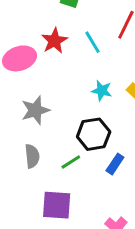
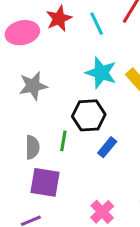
cyan star: (102, 91) -> (101, 73), size x1.5
gray semicircle: (32, 156) -> (32, 147), moved
green line: (71, 162) -> (63, 141), turned -54

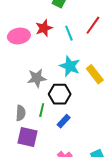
gray star: (33, 86) -> (37, 78), moved
blue rectangle: (107, 147) -> (64, 121), moved

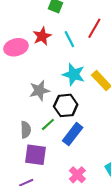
green line: (42, 110) -> (48, 124), turned 40
blue rectangle: (64, 121) -> (73, 134), size x1.5

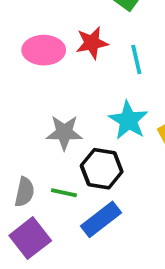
green line: (48, 124) -> (64, 193), turned 40
purple square: (36, 155) -> (30, 238), turned 30

